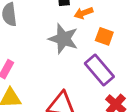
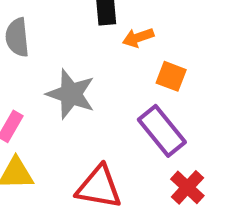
gray star: (63, 39) -> (71, 94), moved

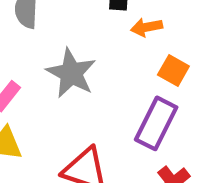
purple rectangle: (162, 131) -> (156, 123), turned 57

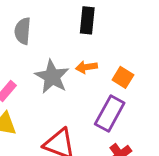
orange arrow: (147, 27) -> (86, 67), moved

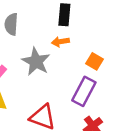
orange arrow: (86, 67) -> (60, 42), moved

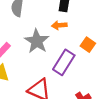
purple rectangle: (84, 91) -> (64, 62), moved

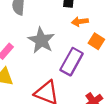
orange arrow: (59, 25) -> (80, 22), moved

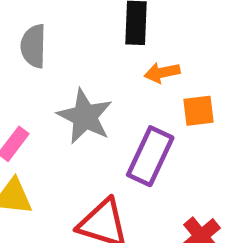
orange square: (96, 41) -> (199, 111), turned -35

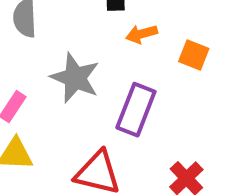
orange square: (199, 111) -> (194, 55), moved, turned 32

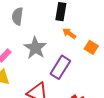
orange arrow: (142, 34) -> (69, 33), turned 40

